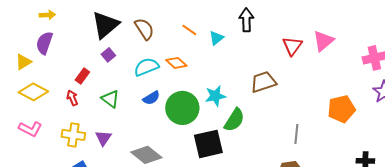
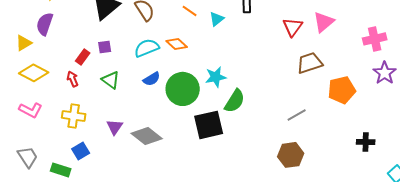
purple square: (108, 55) -> (105, 47), moved, turned 32
brown trapezoid: (263, 82) -> (310, 63), moved
gray line: (296, 134) -> (297, 115), turned 54
purple triangle: (103, 138) -> (115, 127), moved

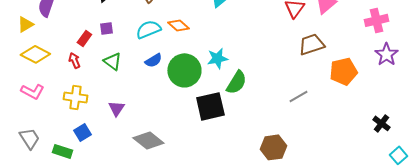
gray diamond: (147, 136) -> (148, 140), moved
black cross: (366, 142) -> (381, 123), moved, turned 36
brown hexagon: (291, 155) -> (273, 147), moved

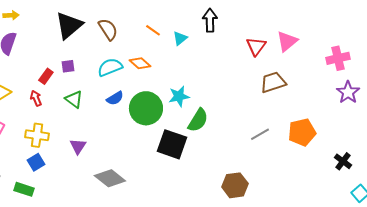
orange pentagon: (343, 71) -> (302, 132), moved
black square: (210, 106) -> (172, 144), turned 32
blue square: (82, 132) -> (36, 162), moved

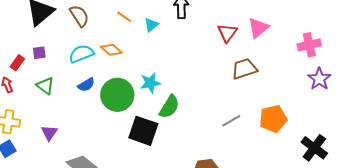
black cross: (343, 161) -> (314, 148), size x1.5

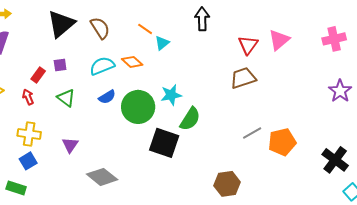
cyan triangle: (151, 25) -> (162, 43), moved
pink cross: (309, 45) -> (334, 39), moved
brown trapezoid: (244, 69) -> (243, 78), moved
orange pentagon: (273, 119) -> (282, 142), moved

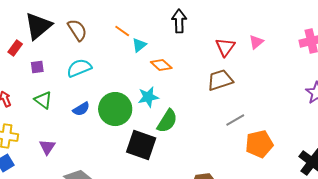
pink triangle: (279, 40) -> (256, 42), size x0.7
orange diamond: (132, 62) -> (161, 65), moved
red rectangle: (38, 75) -> (15, 48), moved
blue semicircle: (107, 97) -> (81, 109), moved
gray line: (252, 133) -> (235, 120), moved

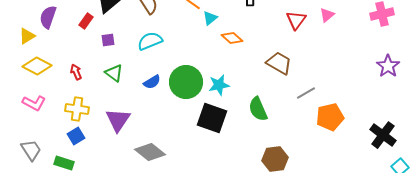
brown trapezoid: (220, 80) -> (279, 63), moved, turned 48
cyan star: (148, 97) -> (219, 85), moved
green semicircle: (167, 121) -> (258, 109), moved, turned 125
purple triangle: (47, 147) -> (118, 120), size x1.5

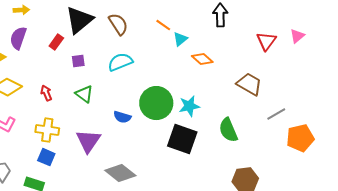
blue semicircle: (152, 82) -> (122, 117), moved, turned 48
blue square: (76, 136) -> (46, 157), turned -36

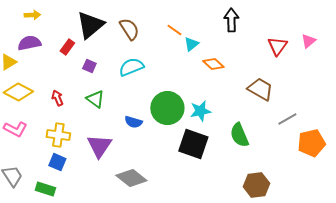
purple semicircle: (18, 38) -> (29, 43), turned 60
purple square: (78, 61) -> (89, 66), turned 32

